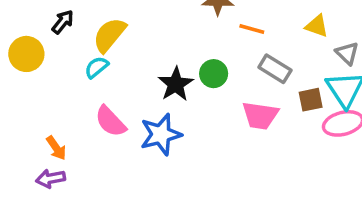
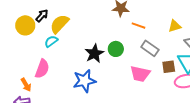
black arrow: (63, 22) -> (42, 16), moved
yellow triangle: (317, 26) -> (175, 26), turned -40
yellow circle: (26, 54) -> (25, 25), moved
pink semicircle: (110, 121) -> (42, 69), moved, turned -120

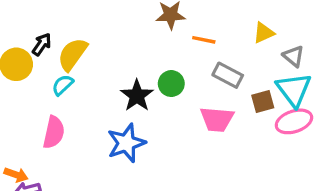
orange arrow: (26, 85) -> (16, 175), moved, turned -32

